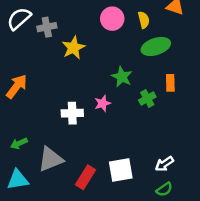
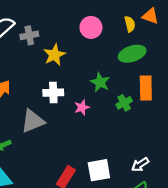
yellow semicircle: (144, 20) -> (130, 24), moved
orange rectangle: (170, 83) -> (146, 88), size x1.5
white cross: (72, 113) -> (53, 93), moved
gray triangle: (50, 159) -> (33, 121), moved

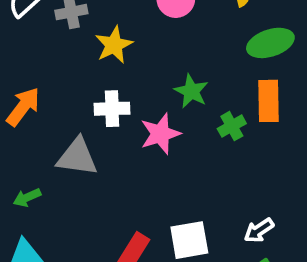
green ellipse: (132, 54) -> (270, 43), moved
pink star: (82, 107) -> (160, 134), size x1.5
gray triangle: (33, 121) -> (77, 157), turned 30

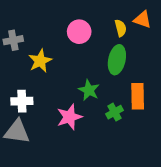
green ellipse: (270, 43) -> (117, 60), moved, turned -60
white cross: (112, 109) -> (22, 101), moved

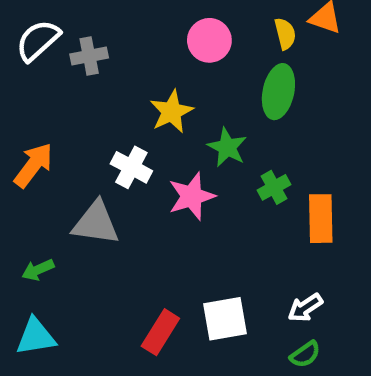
yellow star: (40, 61) -> (172, 112), moved
orange rectangle: (138, 96) -> (321, 219), moved
white cross: (22, 101) -> (131, 167), moved, turned 30

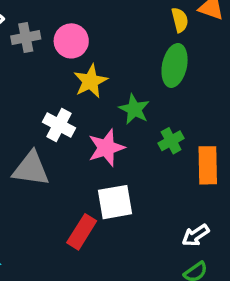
pink circle: (209, 40) -> (71, 41), moved
white square: (225, 319) -> (115, 202), moved
red rectangle: (160, 332) -> (82, 232), moved

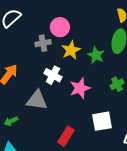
gray cross: (26, 37) -> (43, 43), moved
green star: (134, 109) -> (96, 55), moved
white square: (115, 202) -> (102, 121), moved

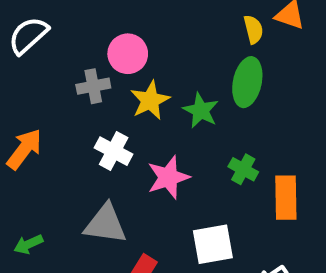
green cross: (117, 84) -> (243, 169), turned -32
gray triangle: (37, 100) -> (105, 224), moved

